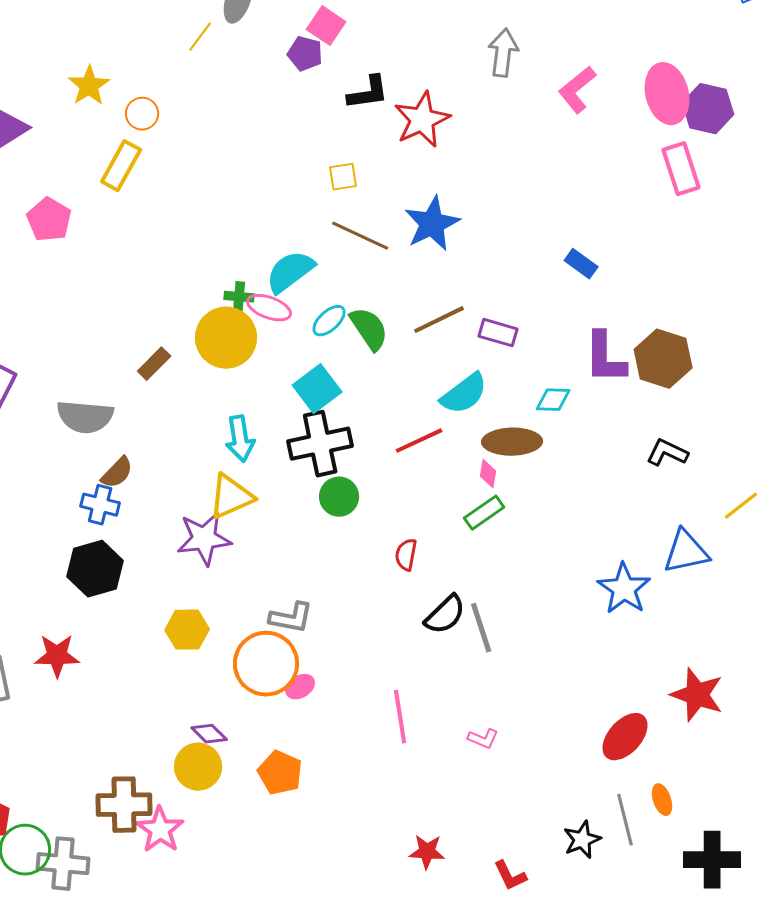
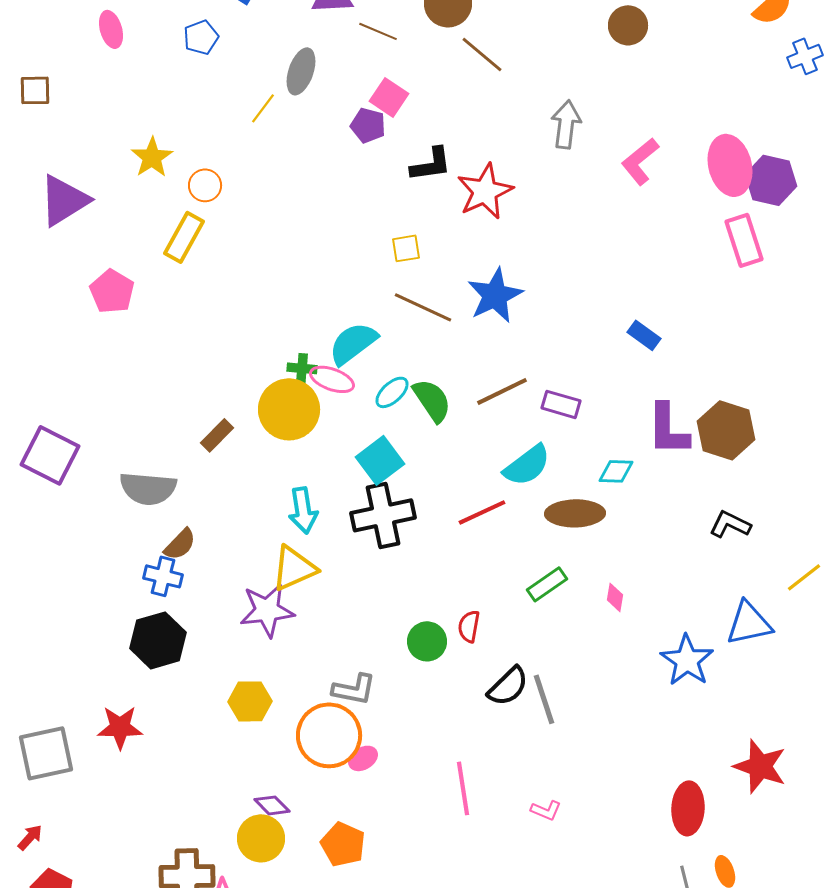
pink diamond: (488, 474) -> (615, 597), moved
green circle: (339, 497) -> (427, 641), moved
red ellipse: (625, 737) -> (688, 808), turned -39

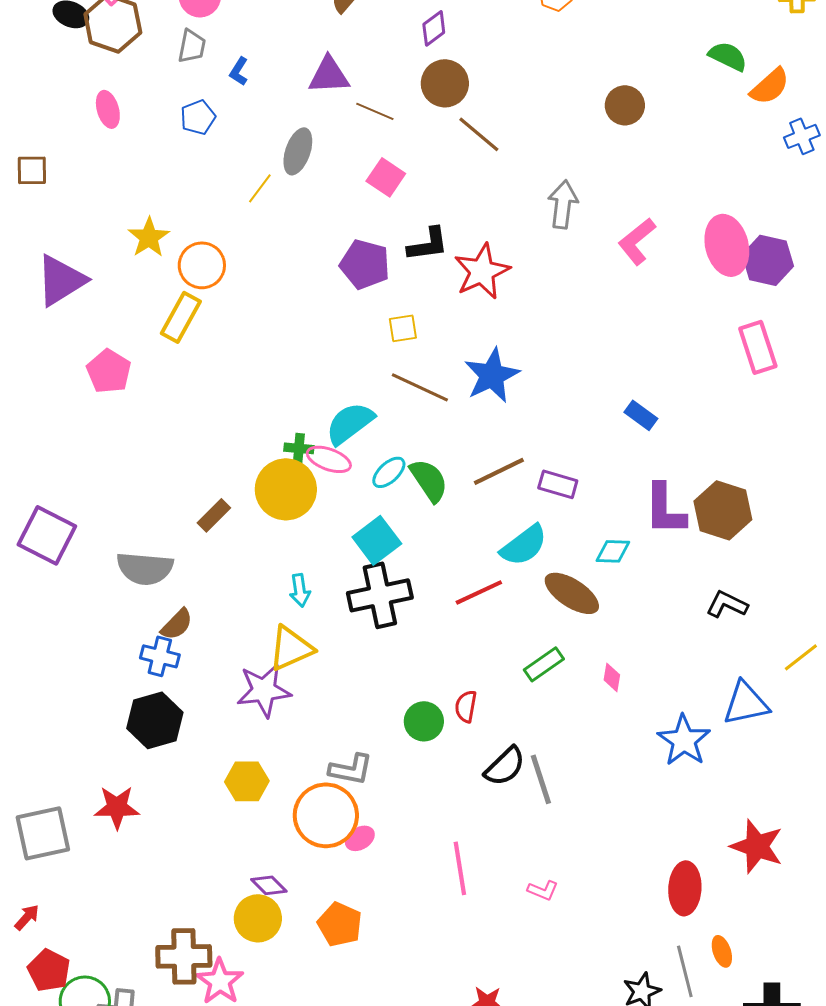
purple pentagon: (368, 125) -> (365, 264), moved, size x1.4
orange circle: (205, 185) -> (202, 265), size x1.4
pink rectangle: (744, 240) -> (758, 347), moved
cyan arrow: (303, 510) -> (300, 590), size x0.7
brown ellipse: (575, 513) -> (572, 593), turned 34

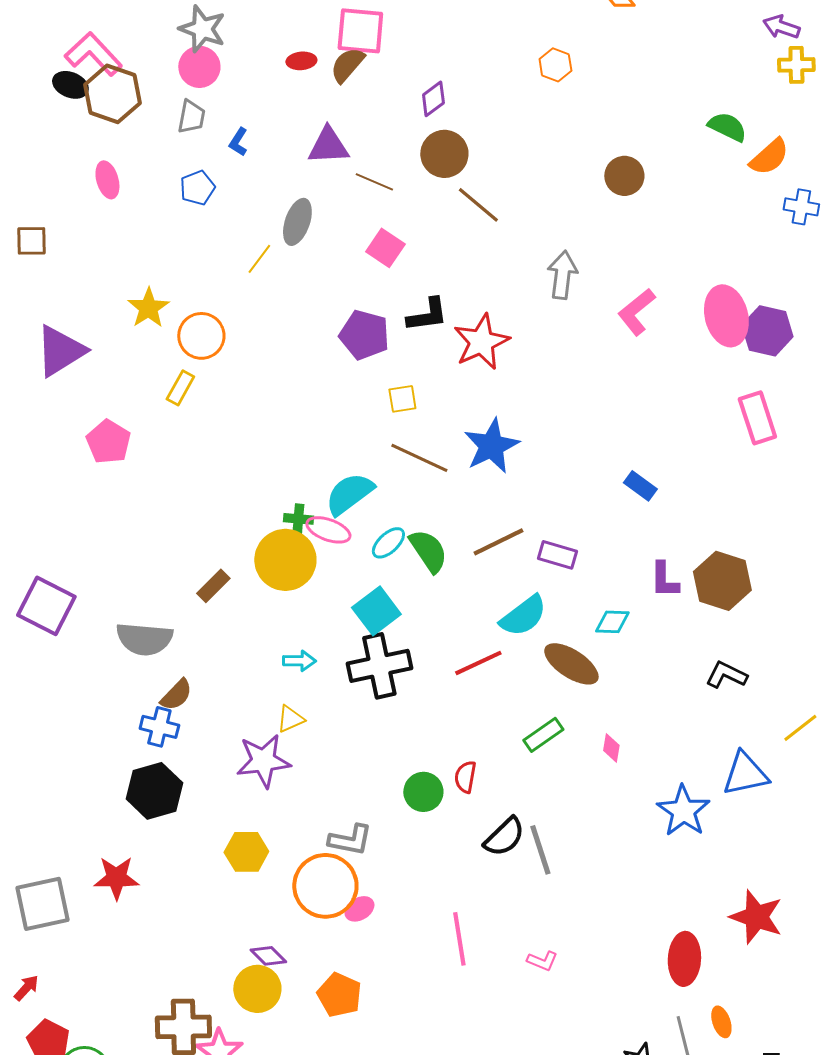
blue cross: (802, 136) -> (801, 207), turned 32
yellow rectangle: (181, 317) -> (180, 388), size x0.7
purple L-shape: (665, 509) -> (664, 580), size x0.7
cyan arrow: (300, 590) -> (299, 661), turned -80
yellow triangle: (291, 648) -> (290, 719), size x0.6

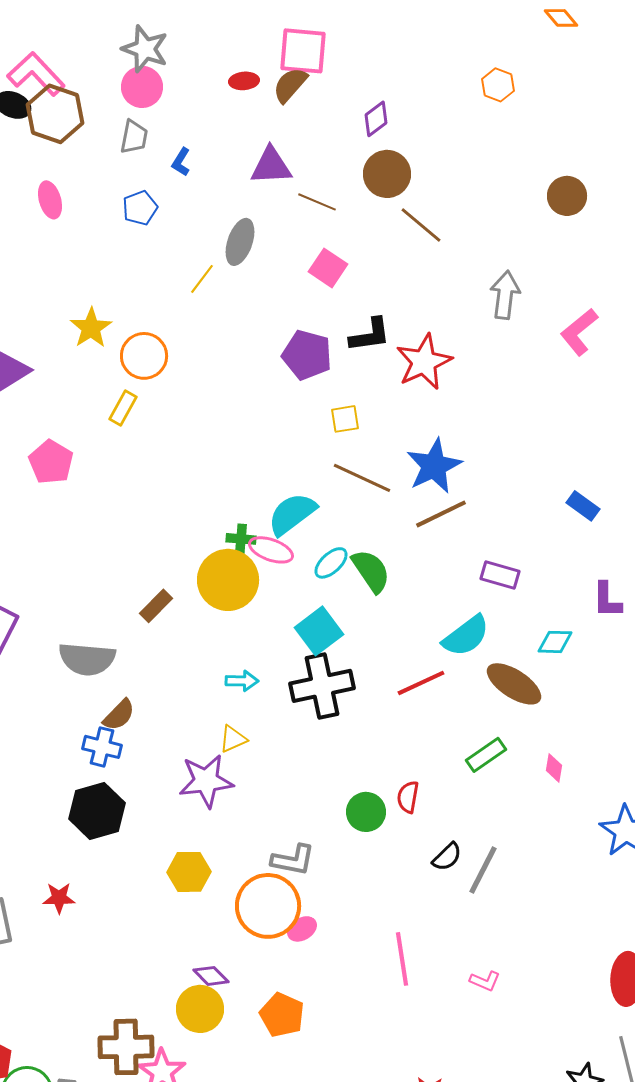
brown line: (498, 542) -> (441, 514), moved
black semicircle: (504, 837) -> (447, 857), size x0.7
gray line: (540, 850) -> (483, 870), turned 45
red star: (116, 878) -> (59, 898), size x0.7

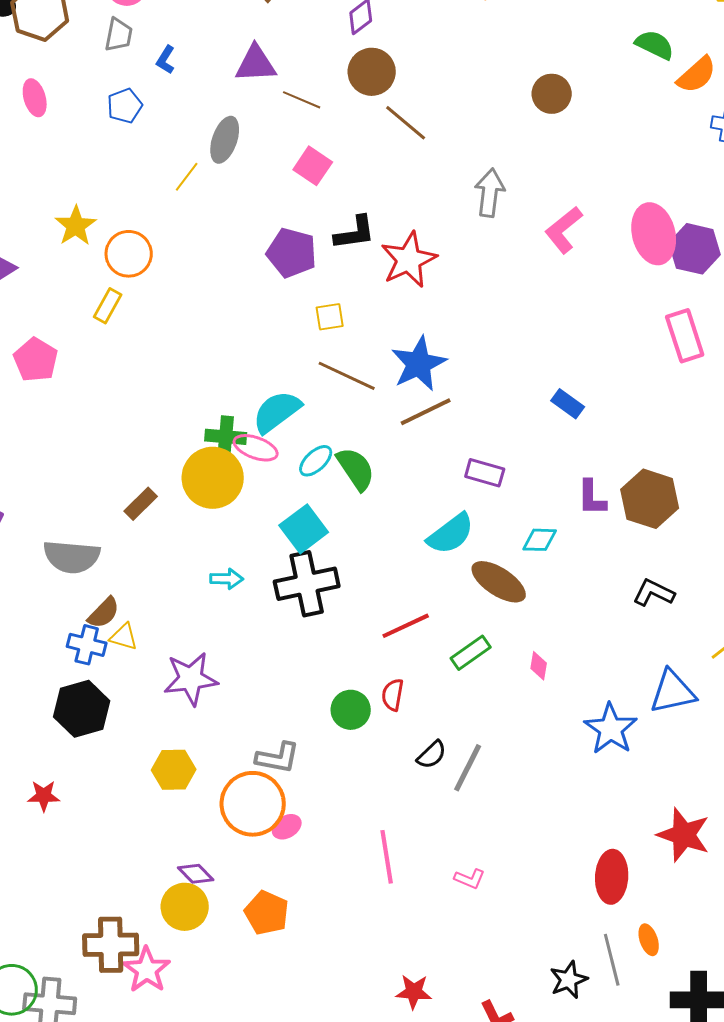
green cross: (241, 539) -> (226, 437), size x1.4
red line: (421, 683) -> (406, 626), moved
yellow triangle: (233, 739) -> (124, 637), moved, turned 40

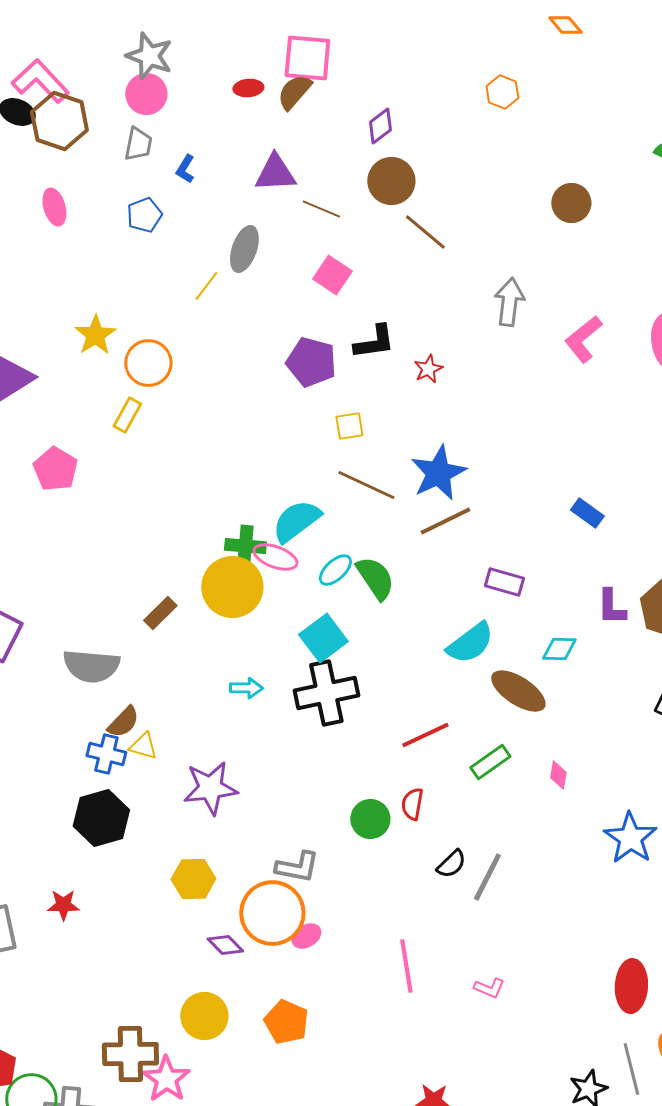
red star: (409, 260) -> (428, 369), size x0.5
purple diamond: (196, 874) -> (225, 945), moved

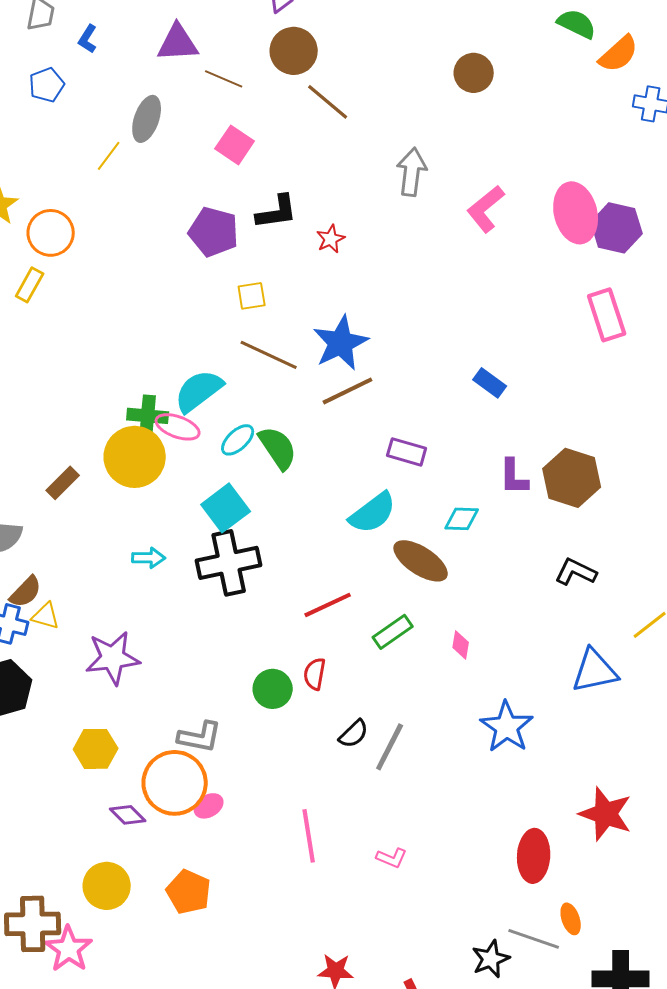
blue star: (630, 838) -> (507, 727), moved
gray line: (631, 1069) -> (534, 939), turned -57

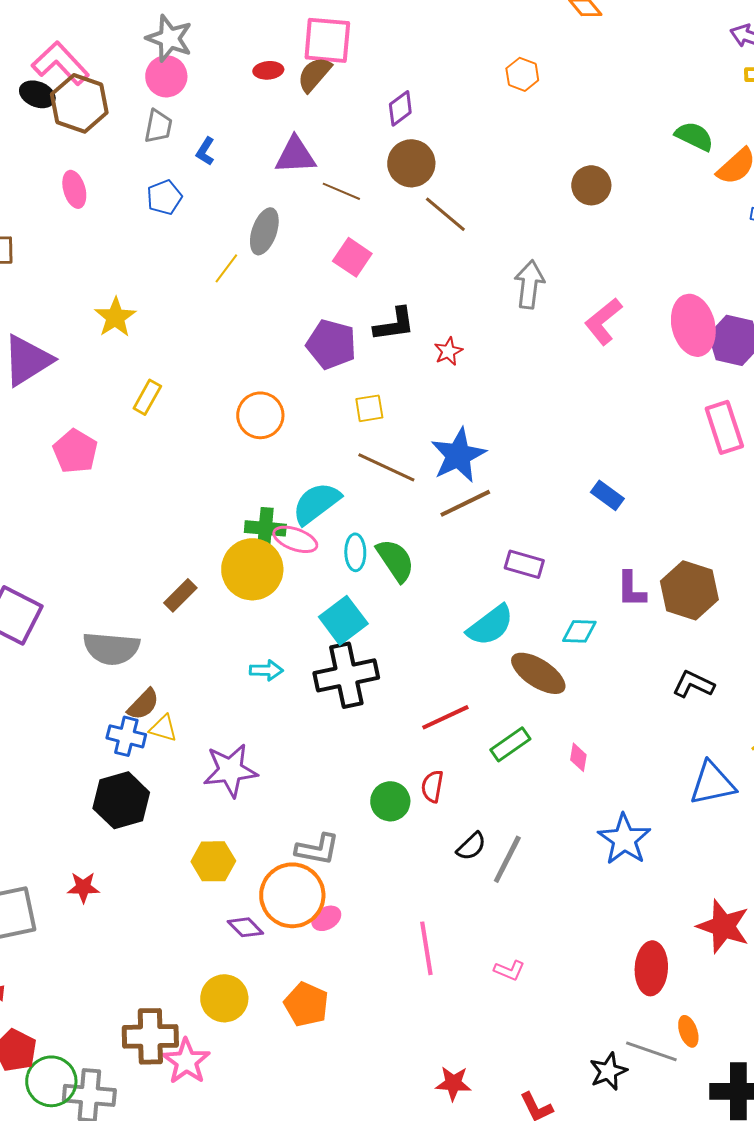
orange circle: (51, 233) -> (260, 415), moved
cyan ellipse: (238, 440) -> (355, 552), turned -48

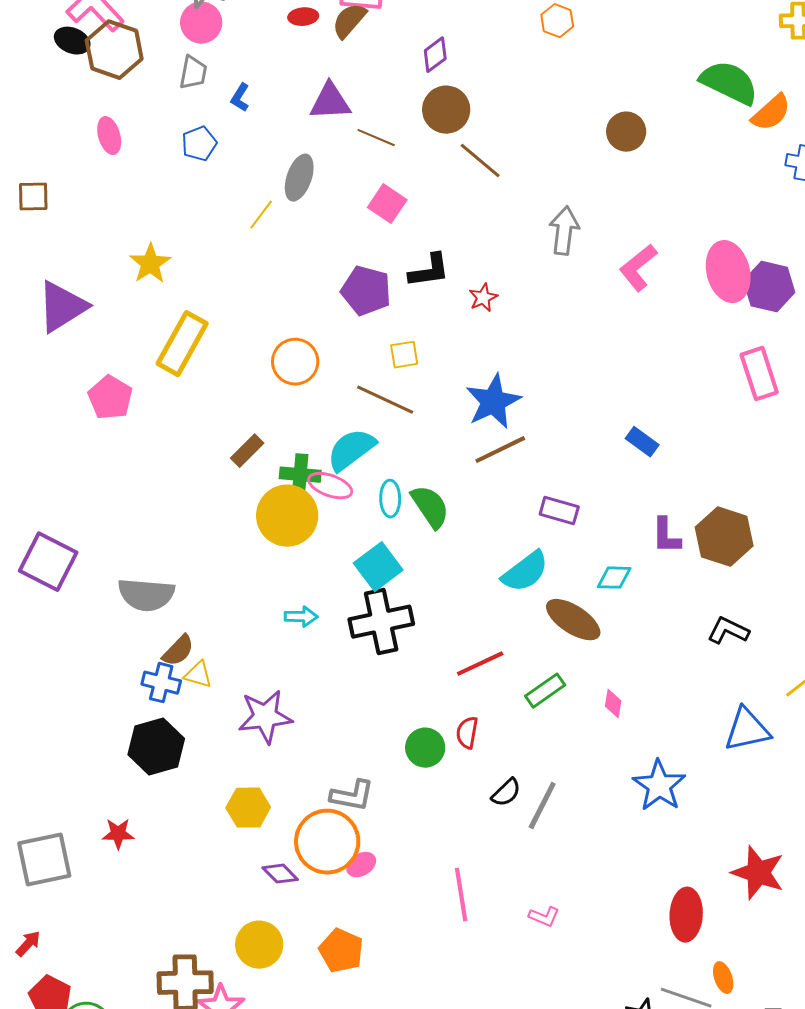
green semicircle: (694, 136) -> (729, 83), size x1.5
yellow rectangle: (147, 397) -> (182, 344), size x1.8
brown line: (386, 467) -> (385, 400), moved
brown rectangle: (180, 595) -> (247, 451), moved

